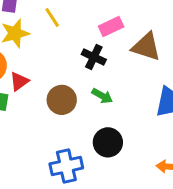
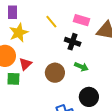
yellow line: (52, 17) -> (51, 22), moved
pink rectangle: (111, 26) -> (81, 20), turned 49

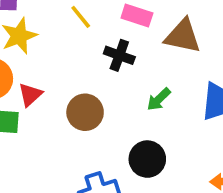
green arrow: (81, 67) -> (159, 99), moved, turned 112

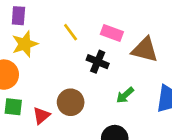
red triangle: (30, 95) -> (41, 116), moved

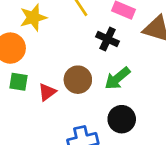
green arrow: (125, 95) -> (117, 78), moved, size x1.4

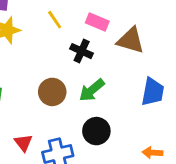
red triangle: (47, 92) -> (23, 143), moved, turned -30

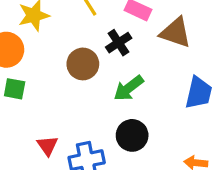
black cross: (82, 51) -> (119, 43), turned 30
brown circle: (52, 92) -> (83, 64), moved

